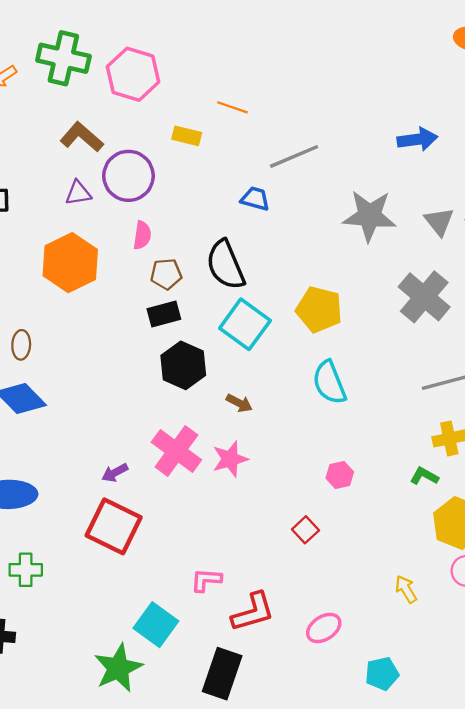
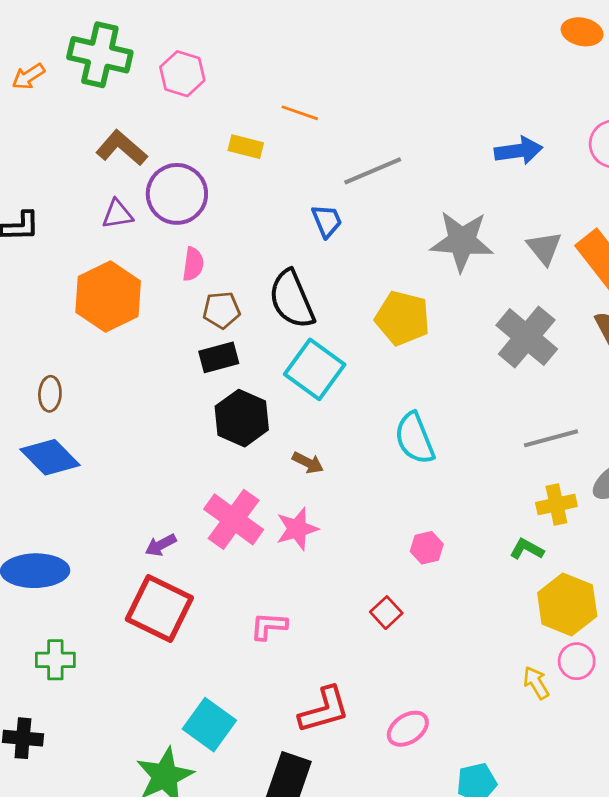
pink hexagon: (133, 74) -> (182, 74), size x0.7
blue trapezoid: (255, 199) -> (327, 221), turned 52
yellow pentagon: (319, 309) -> (402, 318), moved
pink L-shape: (206, 580) -> (269, 626), moved
yellow arrow: (406, 589) -> (536, 683), moved

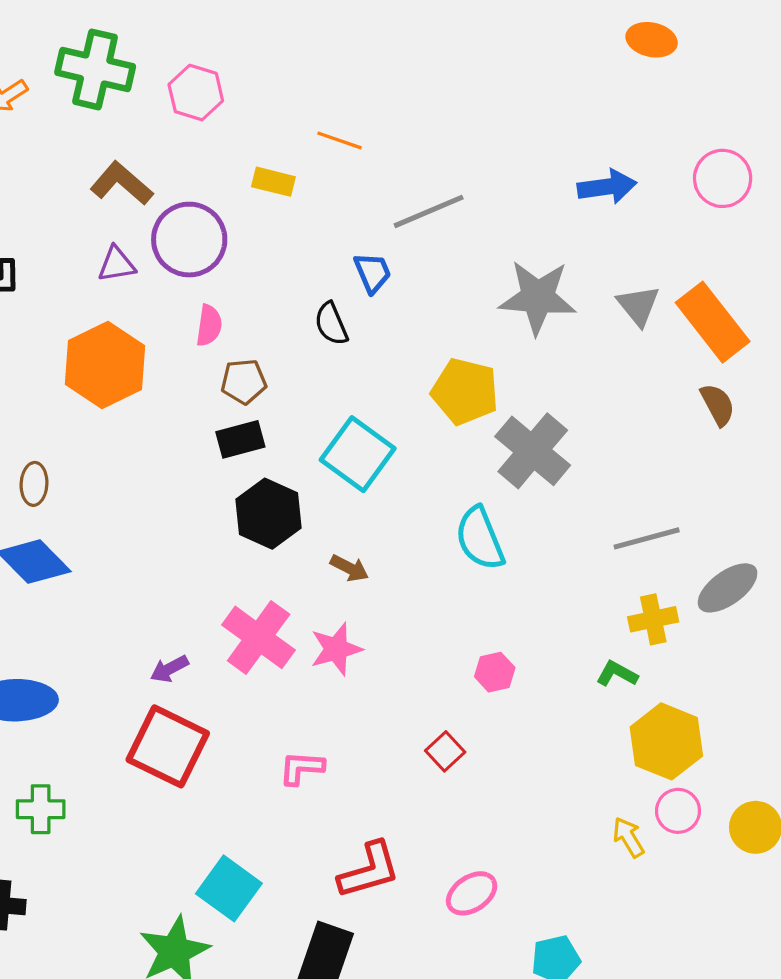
orange ellipse: (582, 32) -> (652, 40), moved
black semicircle: (292, 299) -> (331, 324), moved, size x0.6
gray cross: (527, 337) -> (533, 451), moved

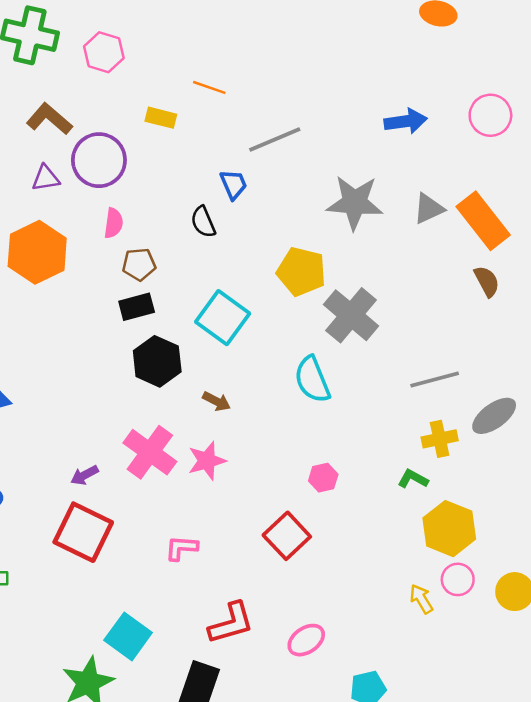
gray triangle: (638, 306) -> (429, 209), turned 44
red square: (445, 751) -> (287, 536), size x1.6

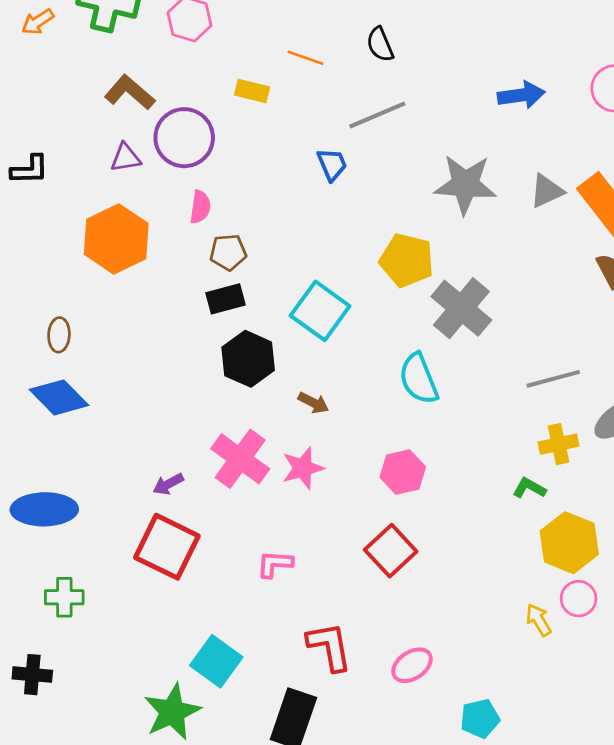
black semicircle: (203, 222) -> (380, 44), moved
pink hexagon: (323, 478) -> (403, 472), moved, size x1.4
red L-shape: (231, 623) -> (329, 647), turned -84

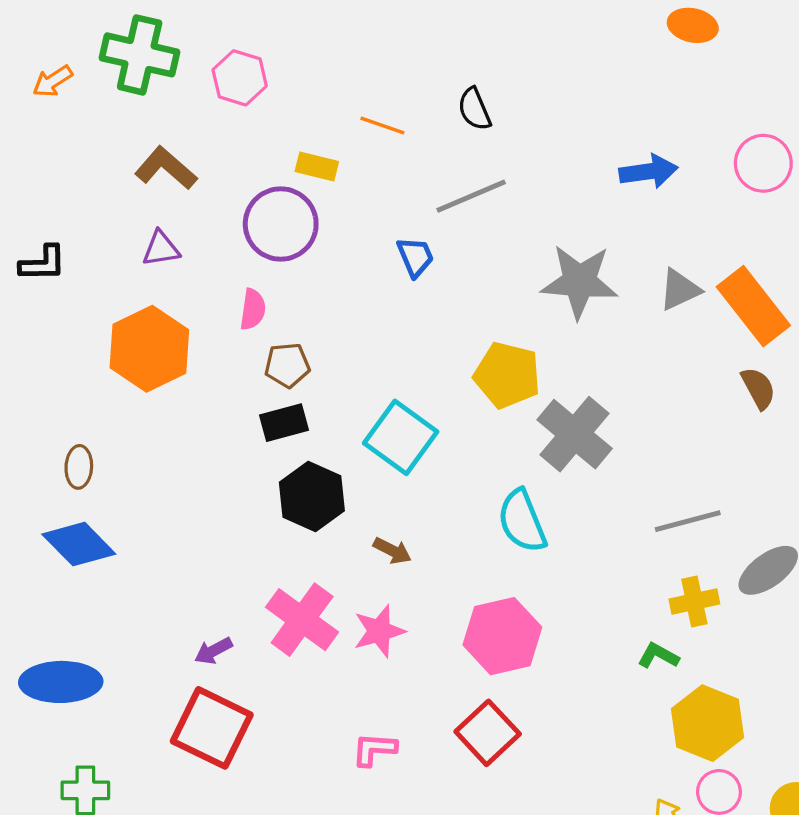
purple circle: (184, 138) -> (281, 224), moved
pink hexagon: (403, 472) -> (502, 636), size x1.4
pink L-shape: (275, 564) -> (374, 749), moved

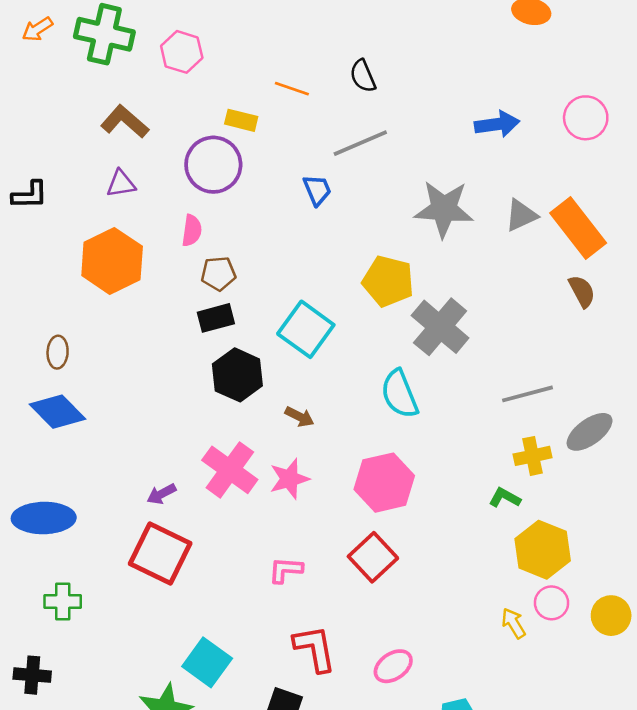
orange arrow: (53, 81) -> (37, 29), moved

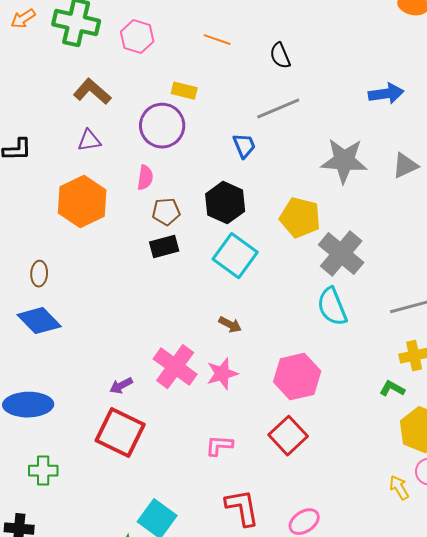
orange line: (292, 89) -> (217, 40), moved
black hexagon: (237, 375) -> (225, 203), moved
cyan semicircle: (400, 394) -> (332, 307), moved

